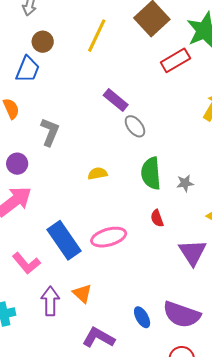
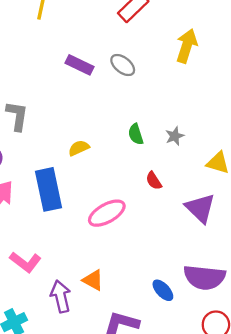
gray ellipse: (135, 126) -> (123, 65), moved
green semicircle: (151, 173) -> (136, 134), size x0.6
blue rectangle: (64, 240) -> (48, 189), moved, turned 36

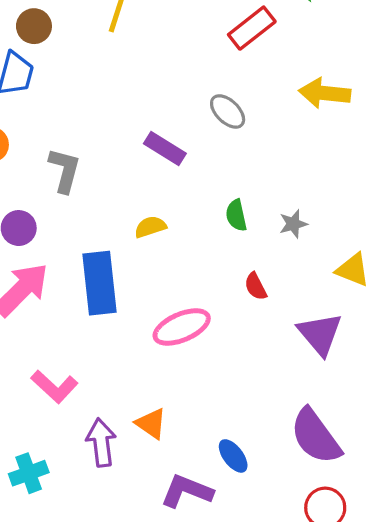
yellow arrow: (187, 46) -> (325, 93), turned -108
purple rectangle: (79, 65) -> (165, 149), moved
purple semicircle: (204, 277) -> (316, 436), turned 42
blue ellipse: (163, 290) -> (233, 456), moved

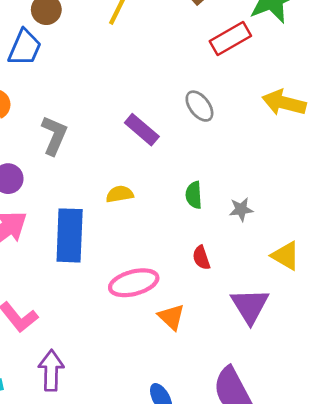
orange triangle: (151, 424) -> (171, 317), moved

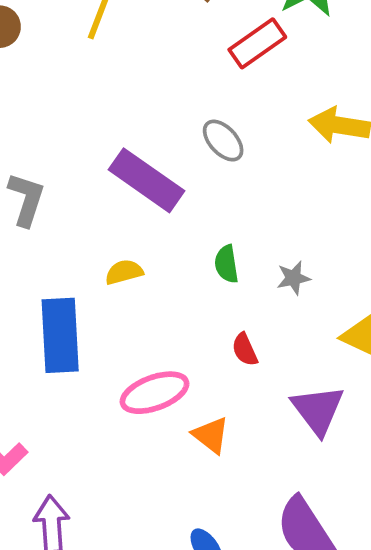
purple rectangle: (142, 130) -> (147, 180), size x1.5

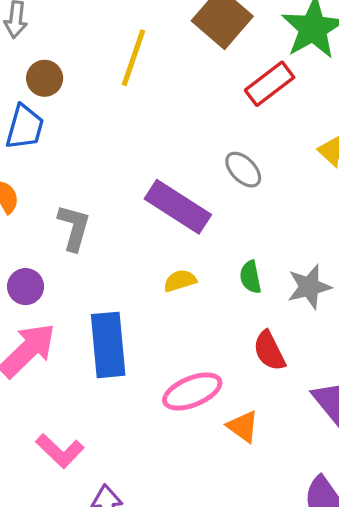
yellow semicircle: (124, 272) -> (180, 281), moved
gray star: (294, 278) -> (309, 287), size x1.5
red semicircle: (245, 350) -> (269, 351), size x1.4

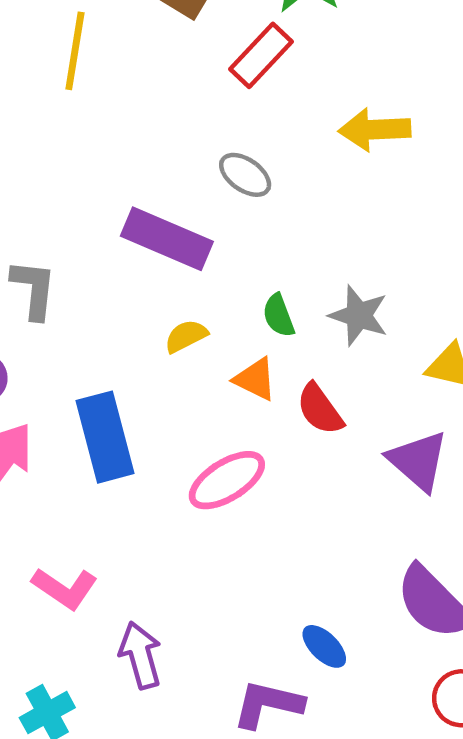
gray star: (309, 287) -> (359, 315), turned -30
orange triangle: (243, 426) -> (255, 379), moved

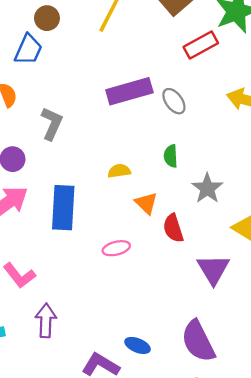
purple rectangle: (167, 239) -> (129, 91), moved, turned -57
green semicircle: (279, 316) -> (171, 156), moved
pink ellipse: (227, 480) -> (116, 248), size x0.7
blue ellipse: (324, 646) -> (138, 345), turned -40

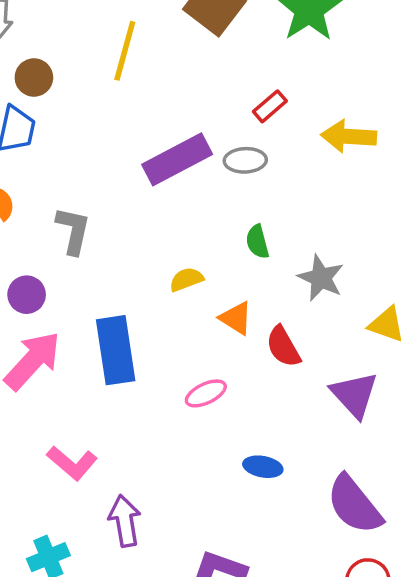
red rectangle: (201, 45) -> (270, 106), moved, size x0.7
gray ellipse: (174, 101) -> (245, 160), turned -44
blue ellipse: (138, 345) -> (263, 467), moved

